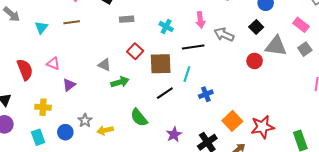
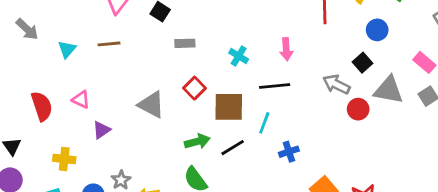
gray arrow: (224, 35) -> (336, 84), moved
gray triangle: (104, 65) -> (151, 105), size x1.5
green arrow: (120, 82) -> (197, 141), moved

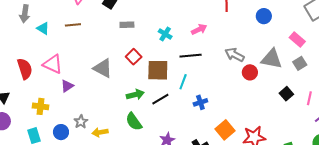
gray arrow: (27, 29) -> (25, 14), moved, turned 54
cyan triangle: (67, 49) -> (43, 28), turned -40
pink arrow: (286, 49) -> (199, 29), turned -112
black square: (363, 63) -> (286, 94), moved
pink triangle: (81, 100) -> (53, 64), size x1.5

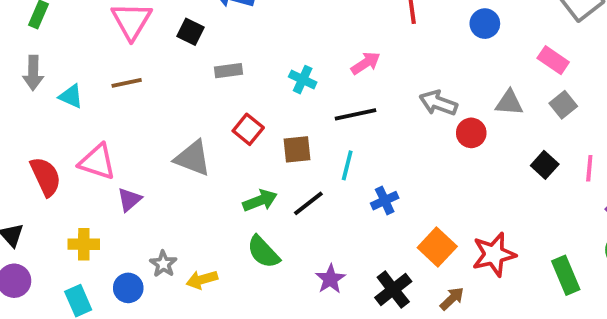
gray triangle: (272, 59) -> (509, 103), size x0.7
brown square: (158, 70) -> (297, 149), size x0.7

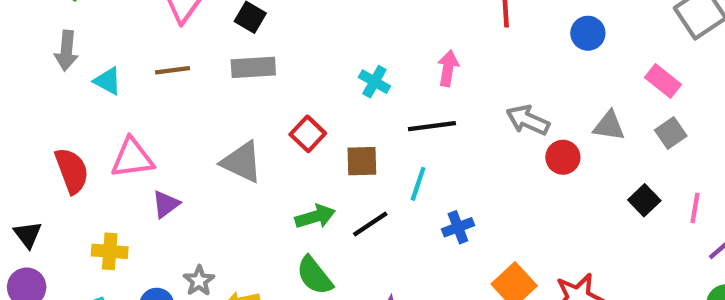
pink arrow: (366, 63) -> (448, 68), turned -52
gray rectangle: (229, 71) -> (253, 67), moved, size x1.4
pink triangle: (97, 162) -> (132, 158), turned -30

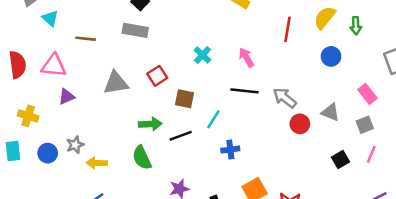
pink arrow: (448, 68) -> (246, 57), turned -54
brown line: (173, 70) -> (86, 39), moved
black line: (432, 126) -> (244, 91), moved
gray triangle: (242, 162) -> (116, 83), turned -48
pink line: (695, 208) -> (371, 154), moved

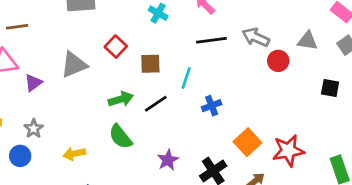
brown line: (86, 39) -> (17, 27), moved
purple triangle: (67, 97) -> (33, 83), moved
gray star: (75, 145) -> (34, 129), moved
black square: (340, 159) -> (330, 88), turned -36

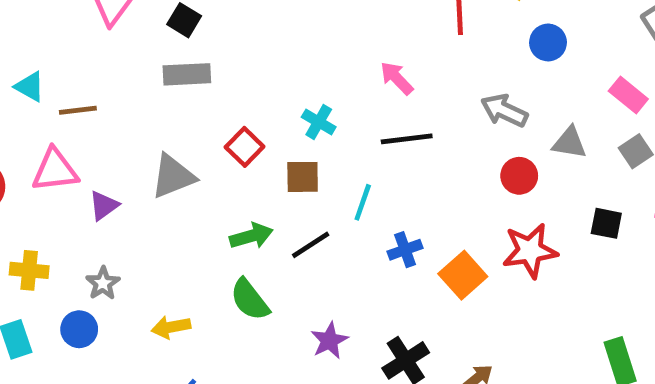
cyan cross: (158, 13) -> (319, 122), moved
gray arrow: (256, 37) -> (504, 111), moved
orange square: (247, 142) -> (463, 275), moved
red star: (288, 151) -> (530, 251), moved

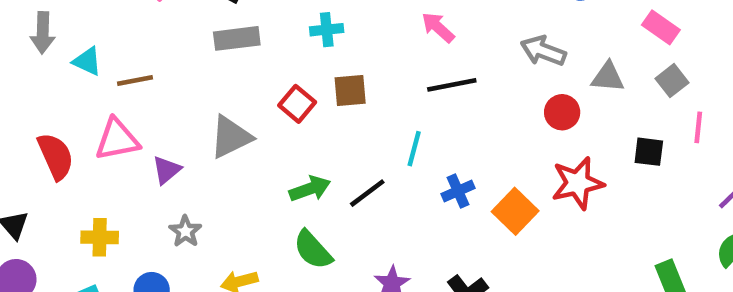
cyan cross: (319, 122) -> (327, 30), moved, turned -32
brown square: (303, 177) -> (350, 90), moved
gray star: (103, 283) -> (185, 231), moved

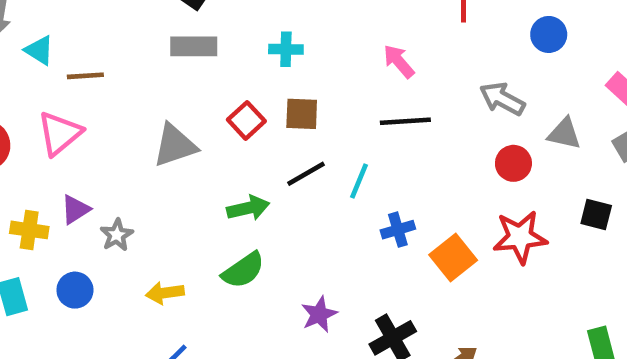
pink triangle: (117, 140) -> (60, 133), turned -36
purple triangle: (166, 170) -> (75, 209), moved
black line: (367, 193) -> (306, 174), moved
green semicircle: (313, 250) -> (243, 270), turned -90

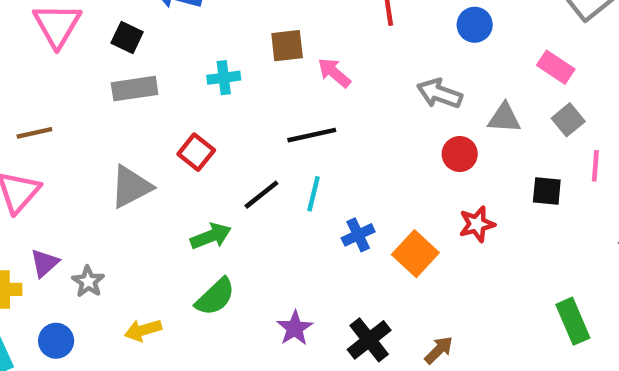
brown square: (302, 114) -> (287, 46), moved
black line: (405, 121) -> (312, 135), moved
red star: (520, 237) -> (477, 224), size x0.7

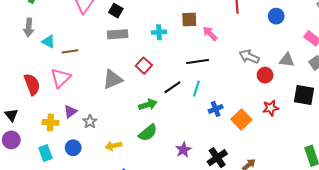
gray arrow: (439, 93) -> (249, 57), moved
black square: (547, 191) -> (304, 95), size x1.5

